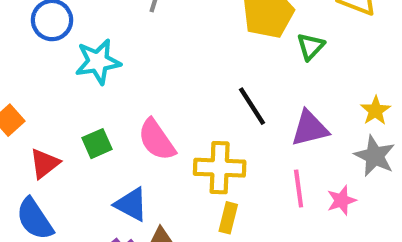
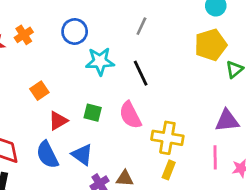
black line: (252, 106) -> (141, 73), moved
green square: (97, 144) -> (93, 113), turned 30
blue triangle: (131, 204) -> (82, 155), moved

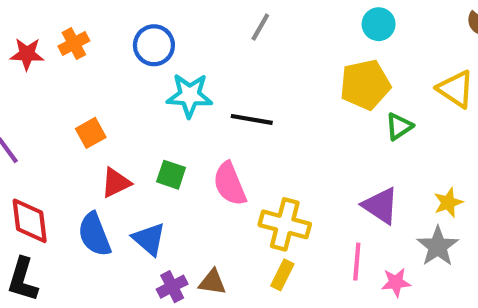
gray line: (141, 26) -> (260, 27), moved
black line: (141, 73) -> (252, 119), turned -60
purple triangle: (227, 121) -> (381, 206), turned 35

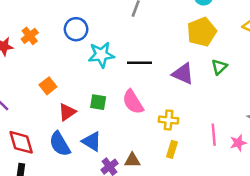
green triangle: (399, 126) -> (219, 67), moved
purple triangle: (381, 206) -> (183, 74), moved
yellow cross: (285, 224) -> (169, 120), size x0.7

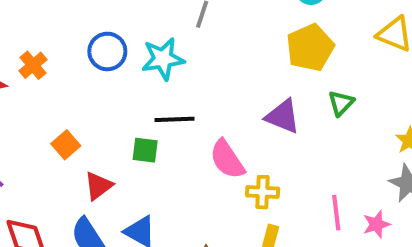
cyan star: (101, 55) -> (163, 59), moved
black line: (139, 63) -> (174, 119), moved
green square: (98, 102) -> (145, 150), moved
pink semicircle: (133, 102) -> (227, 159), moved

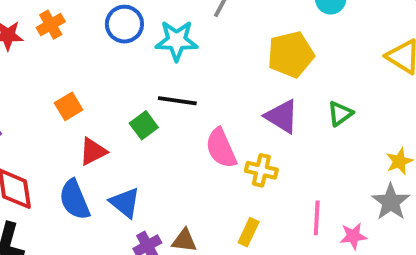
yellow pentagon: (310, 48) -> (291, 54), moved
green square: (145, 150) -> (144, 125), turned 36
yellow cross: (263, 192) -> (261, 170), moved

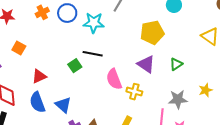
orange cross: (51, 25) -> (42, 12), moved
orange square: (69, 106) -> (19, 48), moved, turned -32
red triangle: (93, 152) -> (39, 76), moved
gray star: (391, 202) -> (178, 99), moved, turned 30

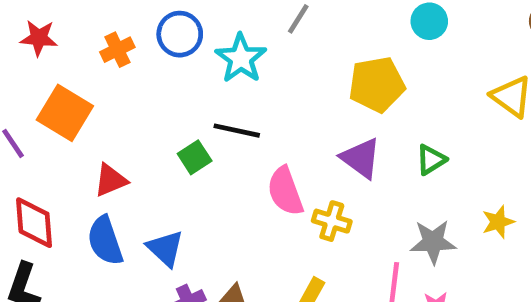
orange cross: (42, 12) -> (117, 50), moved
cyan star: (94, 23) -> (241, 58), turned 30
orange square: (19, 48) -> (65, 113), size x1.6

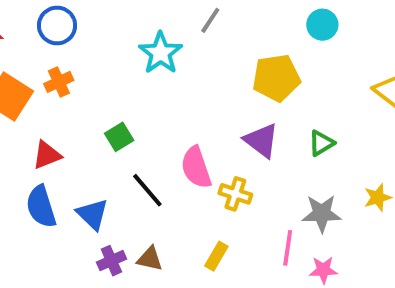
blue circle: (180, 34) -> (57, 25), moved
orange cross: (117, 50) -> (59, 82), moved
black line: (237, 131) -> (147, 190), moved, turned 36

